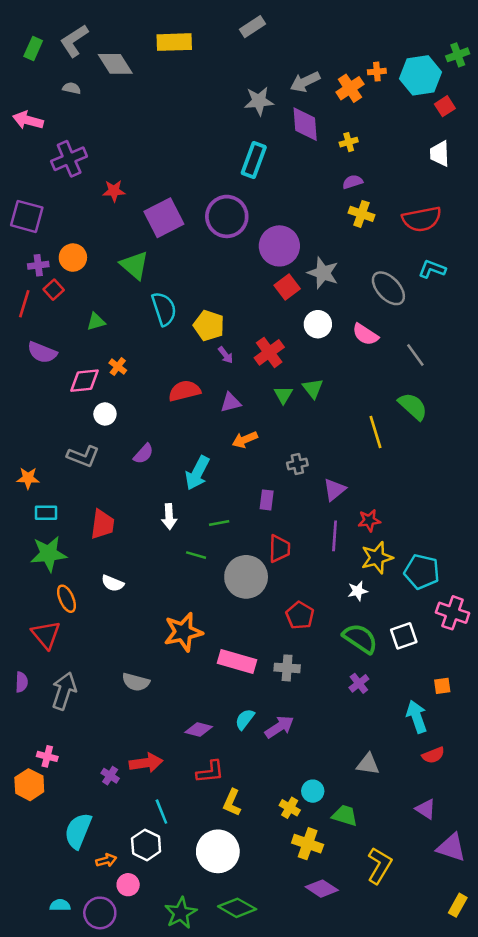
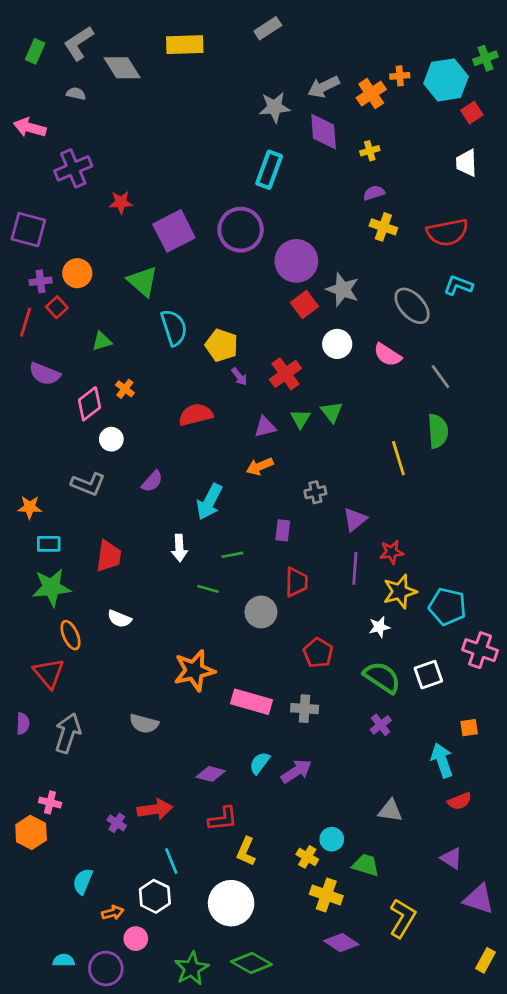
pink diamond: (84, 381) -> (90, 404), turned -32
purple triangle: (231, 402) -> (265, 427), moved
green semicircle: (413, 406) -> (438, 431), turned 44
gray circle: (246, 577) -> (261, 612), size x0.7
cyan semicircle: (78, 831) -> (83, 881), size x0.7

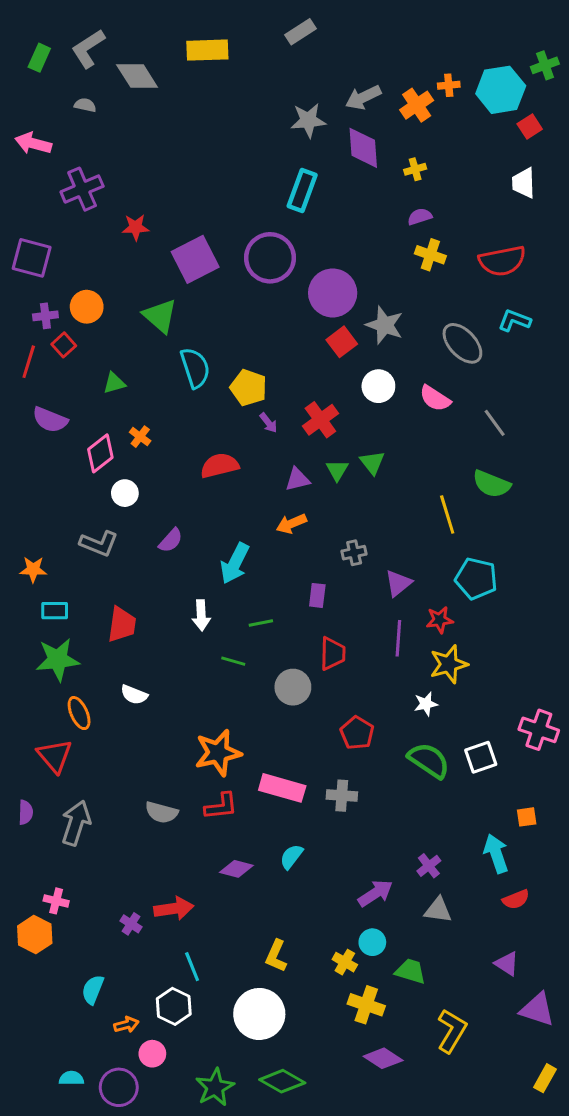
green semicircle: (438, 431) -> (491, 484), turned 116
cyan pentagon: (447, 607) -> (476, 579), moved
purple cross: (381, 725) -> (429, 866), moved
purple arrow: (296, 771) -> (375, 893), moved
red L-shape: (223, 819) -> (221, 806), moved

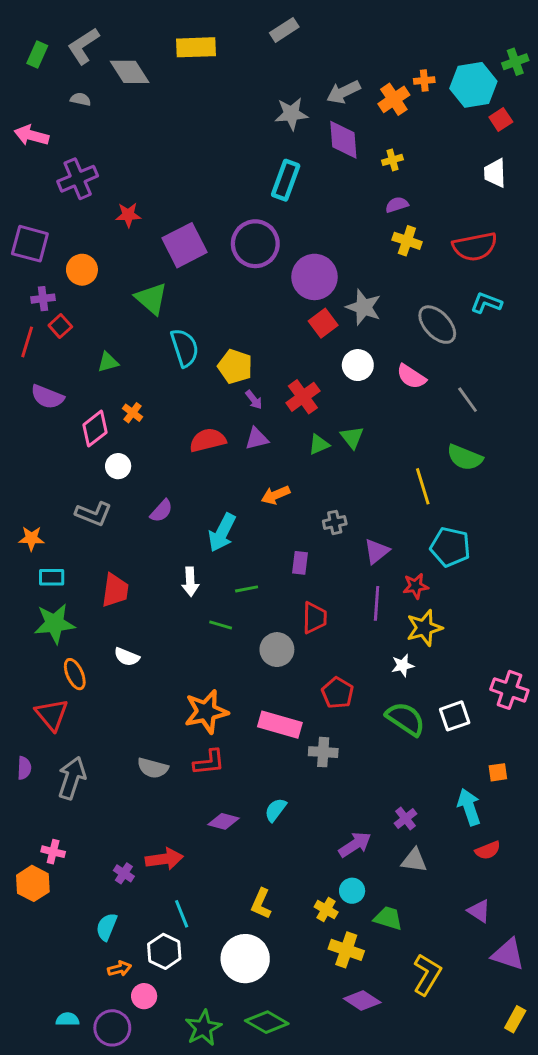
orange circle: (87, 307) -> (82, 270), moved
green triangle: (337, 470) -> (319, 444), turned 35
purple triangle: (297, 479) -> (257, 439), moved
pink rectangle: (282, 788) -> (280, 725), moved
cyan semicircle: (93, 990) -> (107, 927), moved

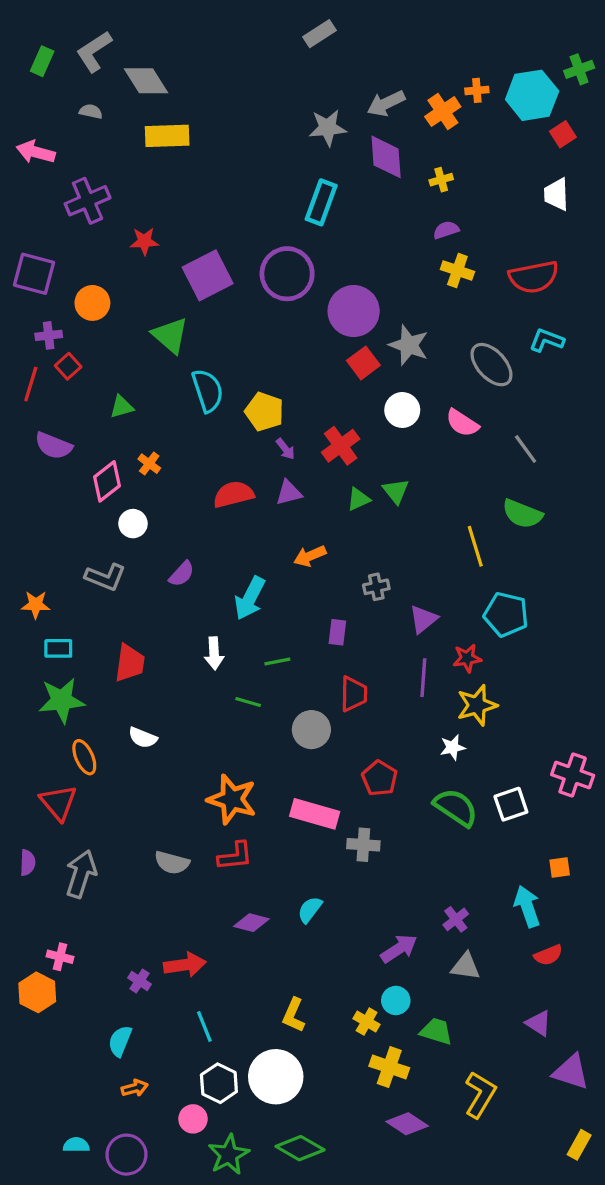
yellow rectangle: (196, 47) -> (167, 136), moved
orange star: (206, 712) -> (232, 799), turned 30
white hexagon: (164, 951) -> (219, 1083), moved
pink circle: (144, 996) -> (193, 1119), moved

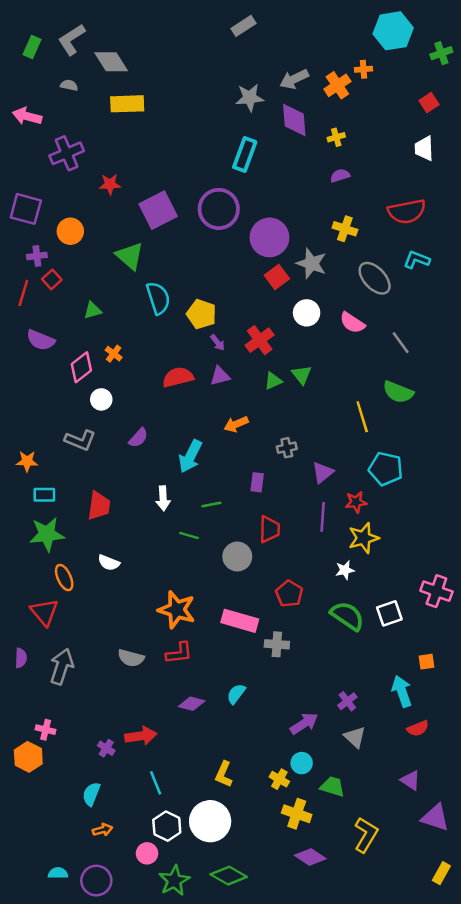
cyan hexagon: (532, 95) -> (393, 31), moved
yellow cross: (457, 270) -> (345, 229), moved
gray triangle: (466, 966) -> (355, 737), turned 35

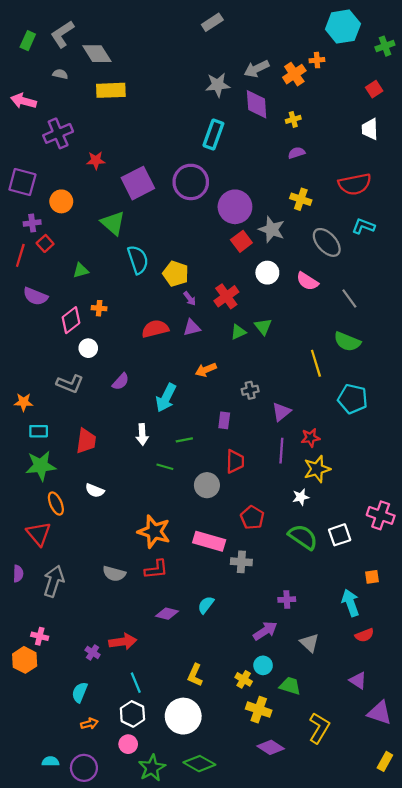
orange cross: (114, 354) -> (99, 308), turned -32
cyan pentagon: (386, 469) -> (353, 399), moved
purple cross: (347, 701) -> (287, 600), moved, turned 35
white hexagon: (167, 826) -> (132, 714), moved

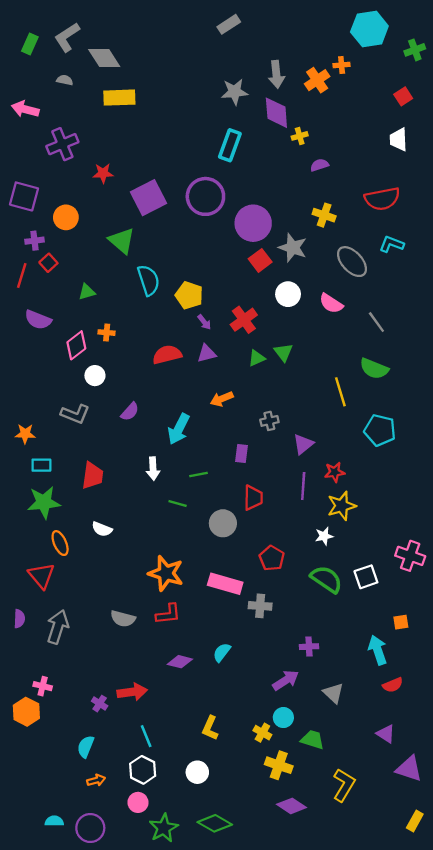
gray arrow: (257, 69) -> (276, 74), turned -70
yellow cross: (293, 119) -> (300, 136), moved
white circle: (183, 716) -> (197, 772), size x0.6

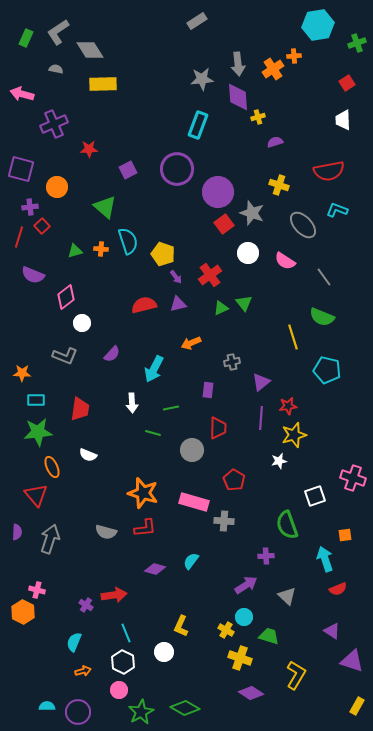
purple square: (148, 198) -> (128, 170), size x0.6
orange cross: (107, 333) -> (101, 249), moved
green semicircle: (326, 579) -> (287, 525), moved, turned -144
white circle: (197, 772) -> (164, 652), moved

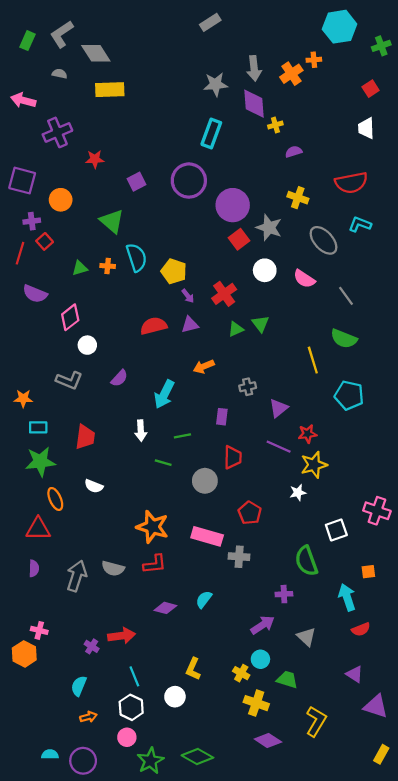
purple line: (261, 418) -> (279, 447), turned -70
red triangle: (36, 495) -> (38, 529), turned -50
purple semicircle: (17, 532) -> (34, 568), moved
gray arrow: (50, 539) -> (77, 576), moved

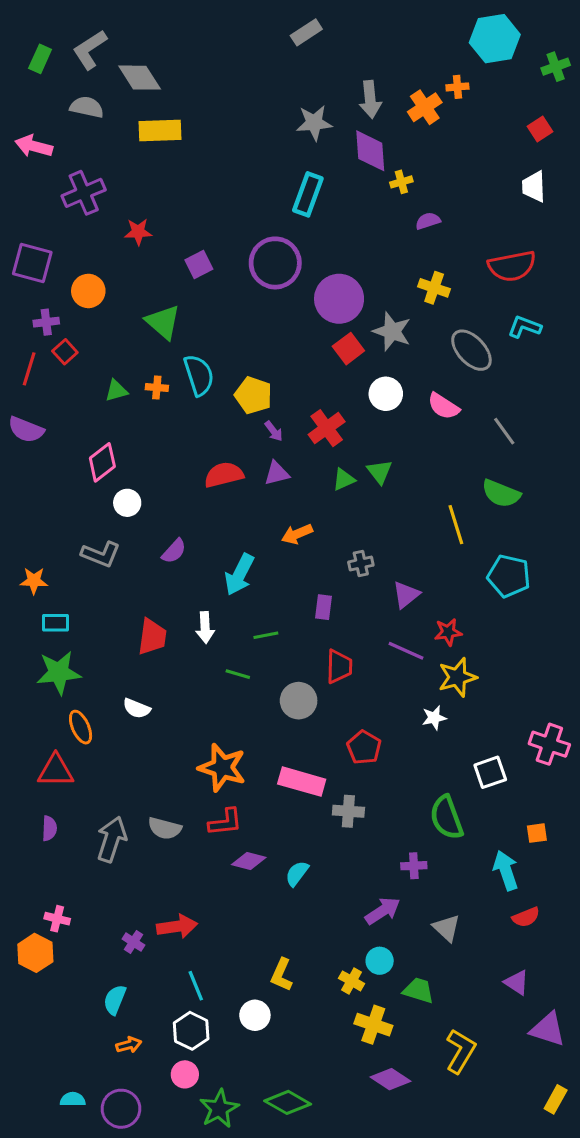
gray semicircle: (60, 74) -> (87, 107), size x1.5
purple semicircle: (35, 294) -> (26, 430), moved
red trapezoid: (85, 437) -> (152, 637), moved
purple diamond: (165, 608) -> (249, 861), moved

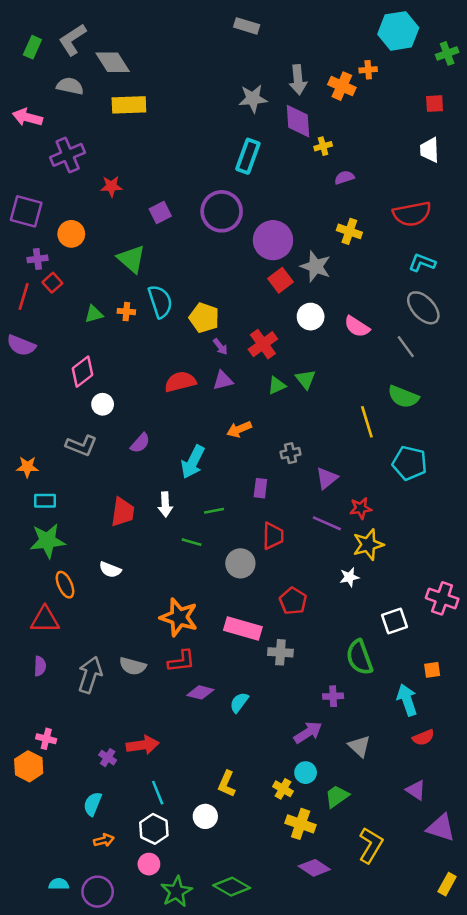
gray rectangle: (306, 32) -> (247, 26), turned 50
orange cross: (425, 107) -> (342, 86), turned -32
red square: (540, 129) -> (435, 104), turned 30
gray ellipse: (471, 350) -> (423, 308), moved
green trapezoid: (419, 990) -> (337, 796), turned -52

